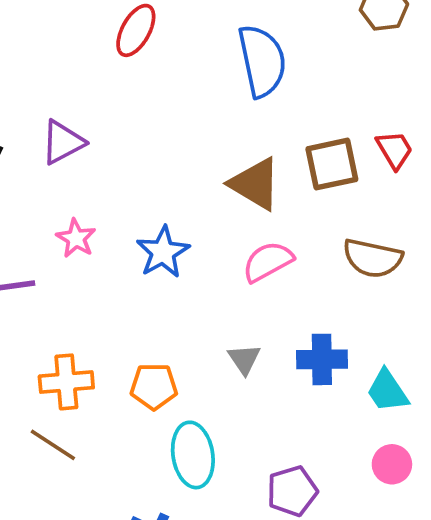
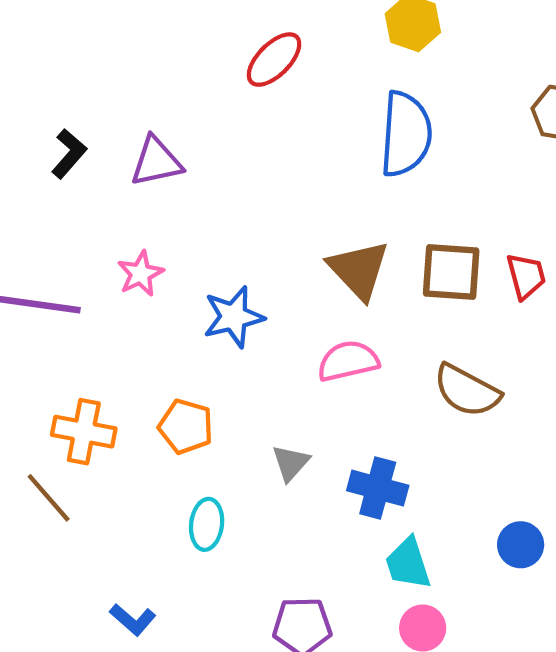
orange pentagon: (154, 386) -> (186, 427), moved
cyan trapezoid: (387, 391) -> (408, 563), moved
cyan ellipse: (193, 455) -> (207, 524), moved, size x0.7

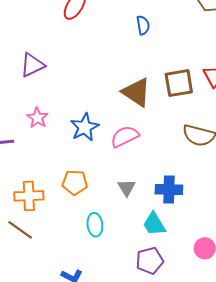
blue semicircle: (406, 134) -> (143, 25), size x0.5
pink semicircle: (348, 361) -> (125, 136), moved
cyan trapezoid: (408, 563) -> (154, 224), moved

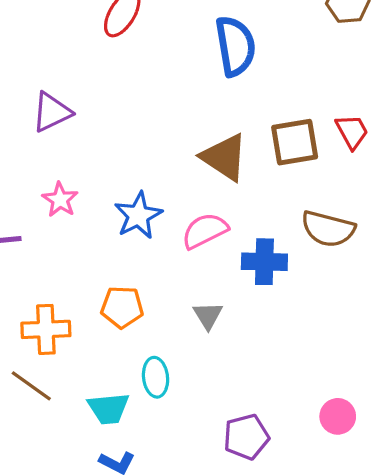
blue semicircle: (143, 25) -> (235, 46), size x1.8
blue cross: (169, 189) -> (264, 262), moved
cyan trapezoid: (154, 224) -> (109, 408), moved, turned -64

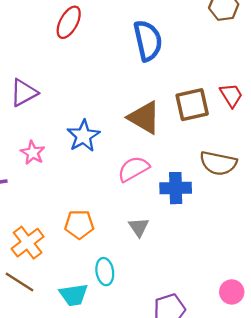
blue star: (138, 215) -> (83, 136), moved
orange cross: (46, 329) -> (28, 243), turned -32

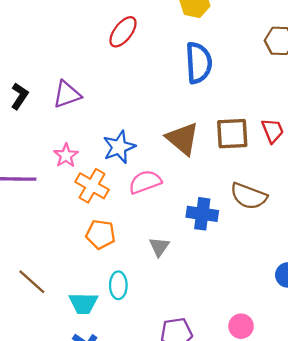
pink semicircle: (133, 169) -> (145, 182), moved
orange cross: (28, 243) -> (92, 186), moved, turned -32

